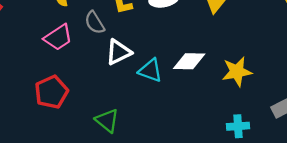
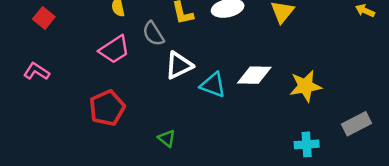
green triangle: (107, 121) -> (167, 138), size x0.7

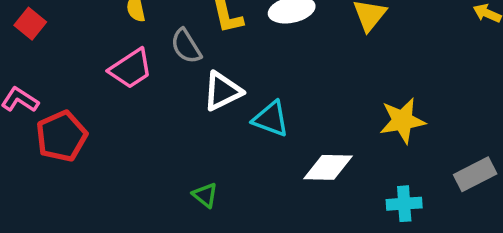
white diamond: (254, 75) -> (328, 167), moved
red pentagon: (107, 108) -> (61, 136), moved

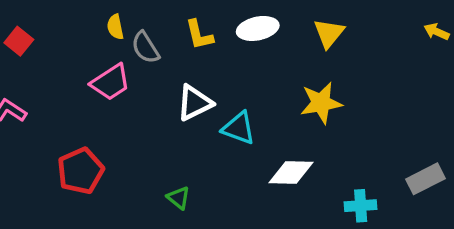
gray semicircle: (186, 46) -> (145, 47), moved
yellow star: (402, 121) -> (321, 103), moved
red pentagon: (61, 136) -> (81, 171), moved

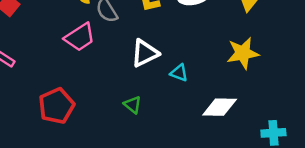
cyan triangle: (239, 128) -> (179, 73), size x0.7
green triangle: (179, 198) -> (133, 105), moved

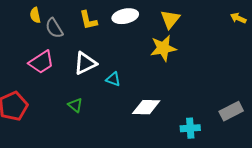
pink trapezoid: (80, 37) -> (41, 62), moved
yellow star: (243, 53) -> (163, 48), moved

